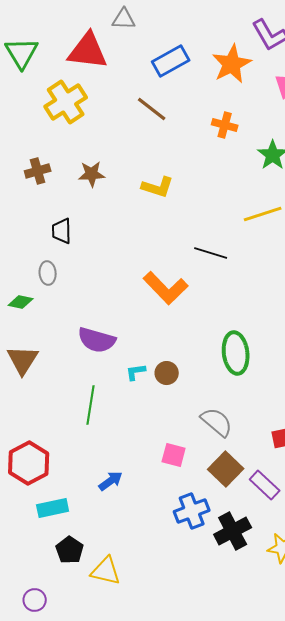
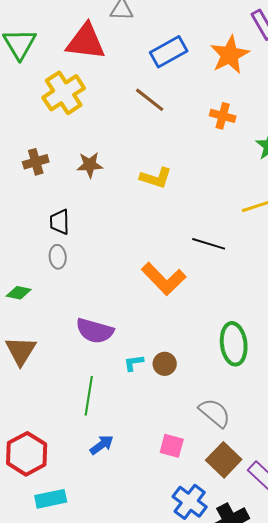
gray ellipse: (48, 273) -> (58, 257), moved
blue arrow: (111, 481) -> (102, 445), moved
blue cross: (192, 511) -> (190, 502), turned -32

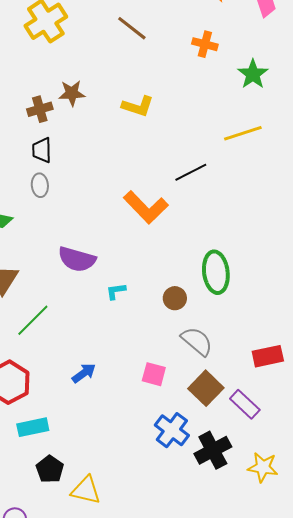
brown cross: (36, 162) -> (40, 109), moved
black line: (209, 244) -> (191, 172), turned -44
brown circle: (165, 364) -> (175, 298), moved
green line: (89, 396) -> (33, 320), moved, turned 36

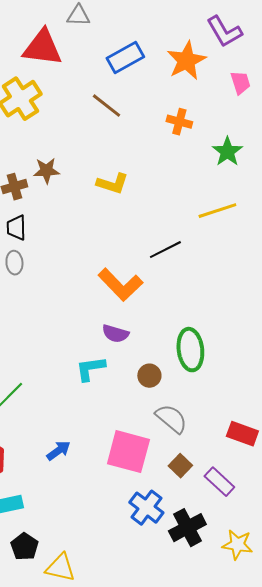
purple semicircle: (77, 259) -> (115, 334), moved, size x0.7
cyan L-shape: (116, 291) -> (90, 369), size x1.5
red rectangle: (268, 356) -> (242, 434), turned 32
pink square: (154, 374) -> (128, 452), size x1.8
brown square: (206, 388) -> (180, 466), size x0.7

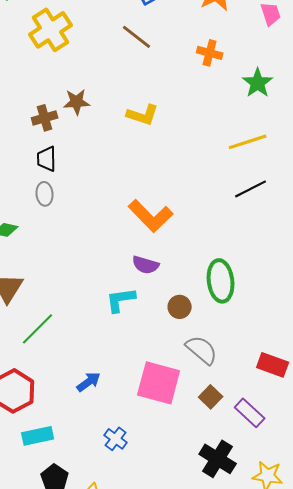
black line: (165, 250) -> (251, 189), moved
blue cross: (146, 508) -> (116, 439), moved, size x0.7
black cross: (187, 528) -> (218, 459), turned -30

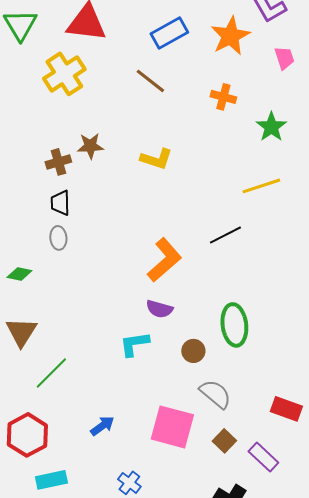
black line: (251, 189) -> (225, 235), moved
orange L-shape: (151, 216) -> (164, 260), turned -87

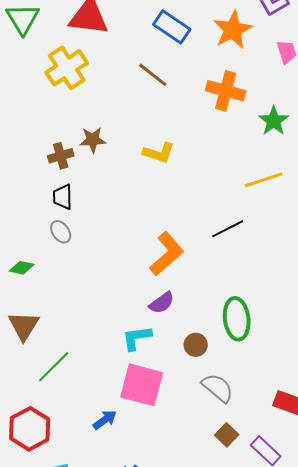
blue rectangle: (169, 33) -> (172, 27), turned 63
orange cross: (223, 97) -> (226, 91), size x1.5
gray ellipse: (58, 238) -> (61, 232), turned -30
purple semicircle: (159, 309) -> (162, 303), turned -52
pink square: (172, 427) -> (142, 385), moved

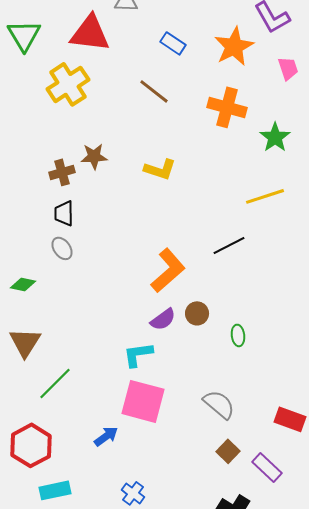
blue rectangle: (172, 27) -> (173, 43), size x0.7
green ellipse: (237, 319) -> (238, 335), size x0.5
brown circle: (196, 345) -> (197, 313), moved

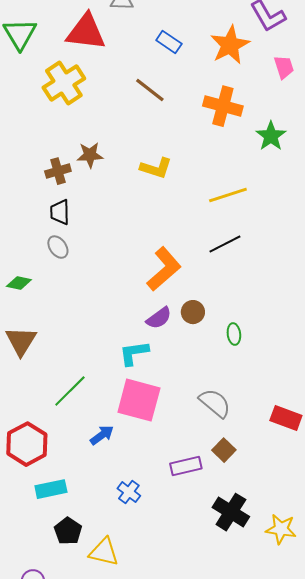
yellow line: (265, 196) -> (228, 195), moved
green line: (55, 383) -> (70, 391), moved
purple rectangle: (267, 467) -> (186, 466), moved, turned -56

